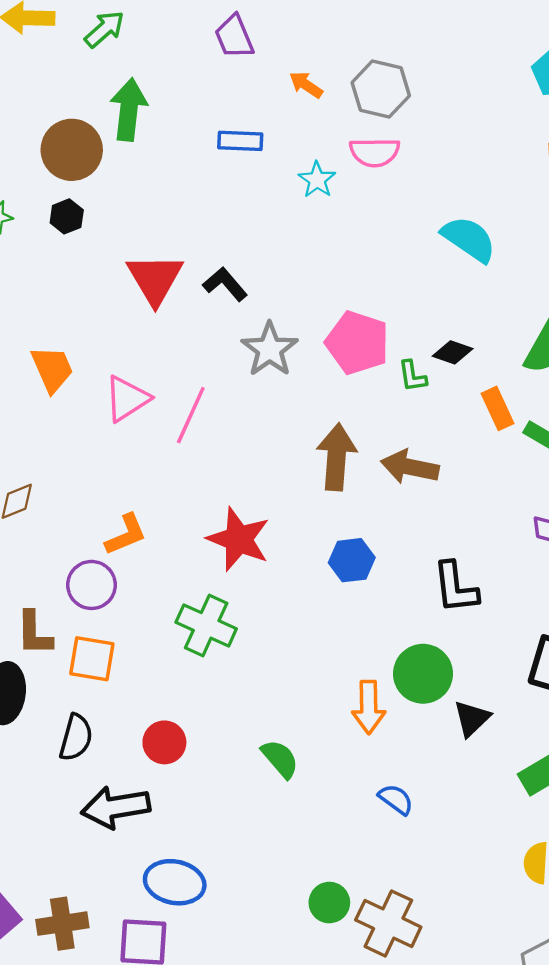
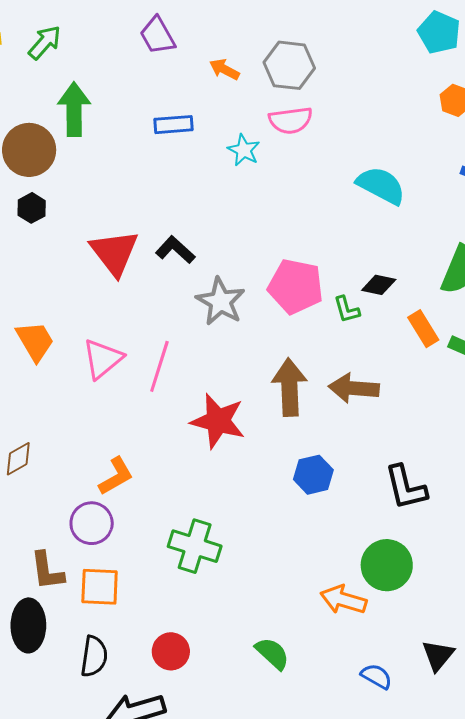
red star: (239, 539) -> (218, 421), moved
orange arrow: (369, 707) -> (343, 600), turned 114
black triangle: (472, 718) -> (438, 655), moved

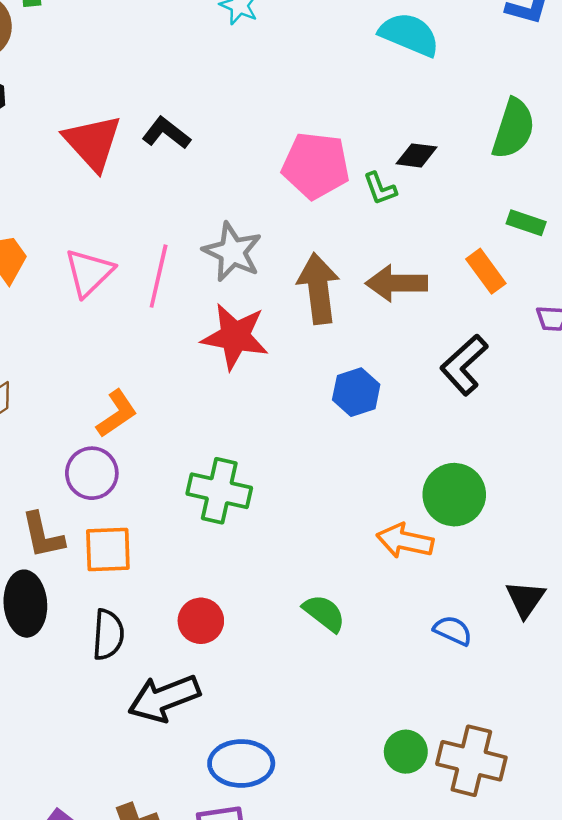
gray star: (221, 301) -> (232, 252), moved
orange rectangle: (423, 329) -> (486, 271), moved
black L-shape: (406, 487) -> (464, 365), moved, turned 66

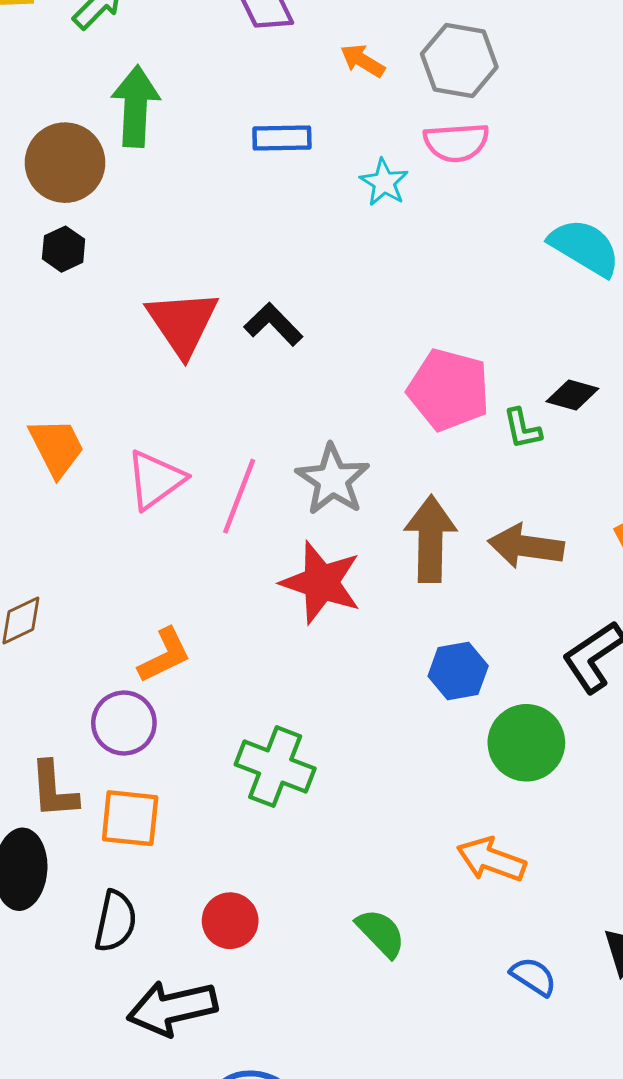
green circle: (454, 495) -> (526, 743), moved

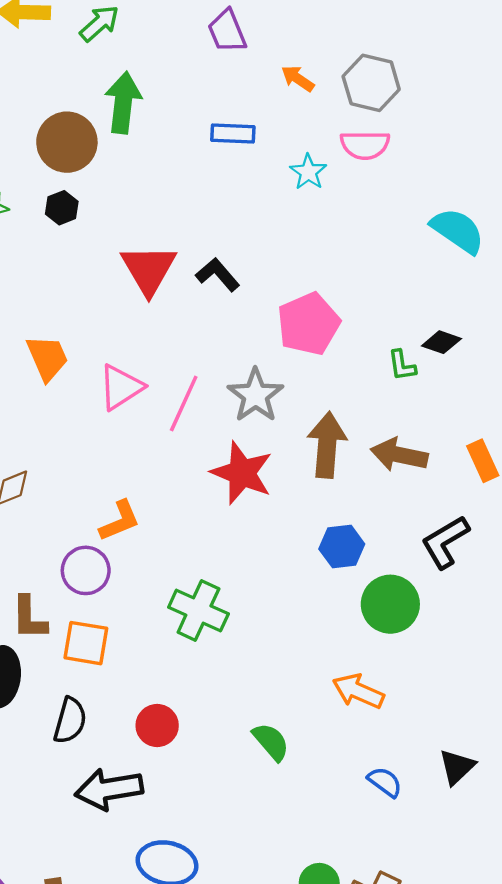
pink pentagon: (449, 390) -> (308, 324), moved, turned 30

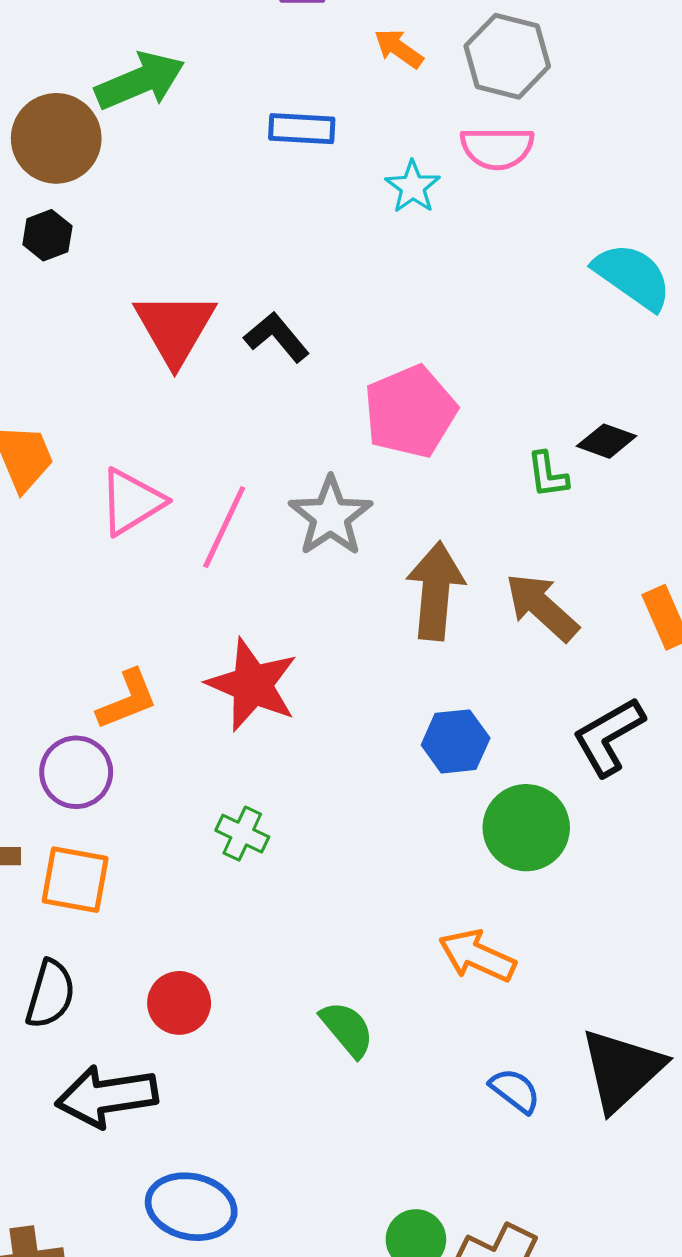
green arrow: (123, 103) -> (140, 81), turned 60
brown arrow: (399, 455) -> (542, 607), turned 30
red star: (242, 473) -> (252, 685), moved
green cross: (198, 611) -> (242, 834), size x0.6
black triangle: (457, 767) -> (622, 1070), size x1.6

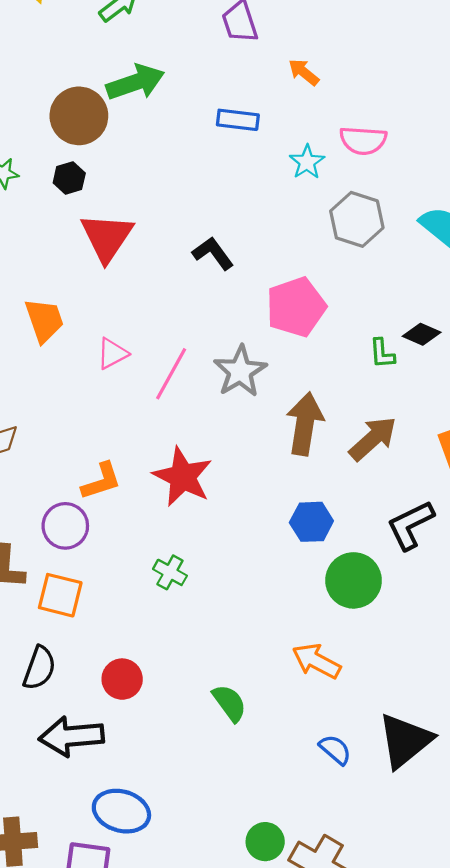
gray hexagon: (507, 56) -> (357, 219), moved
red triangle: (175, 328) -> (107, 237), moved
pink triangle: (132, 502) -> (112, 354), size x0.7
brown arrow: (542, 607) -> (373, 439), turned 92

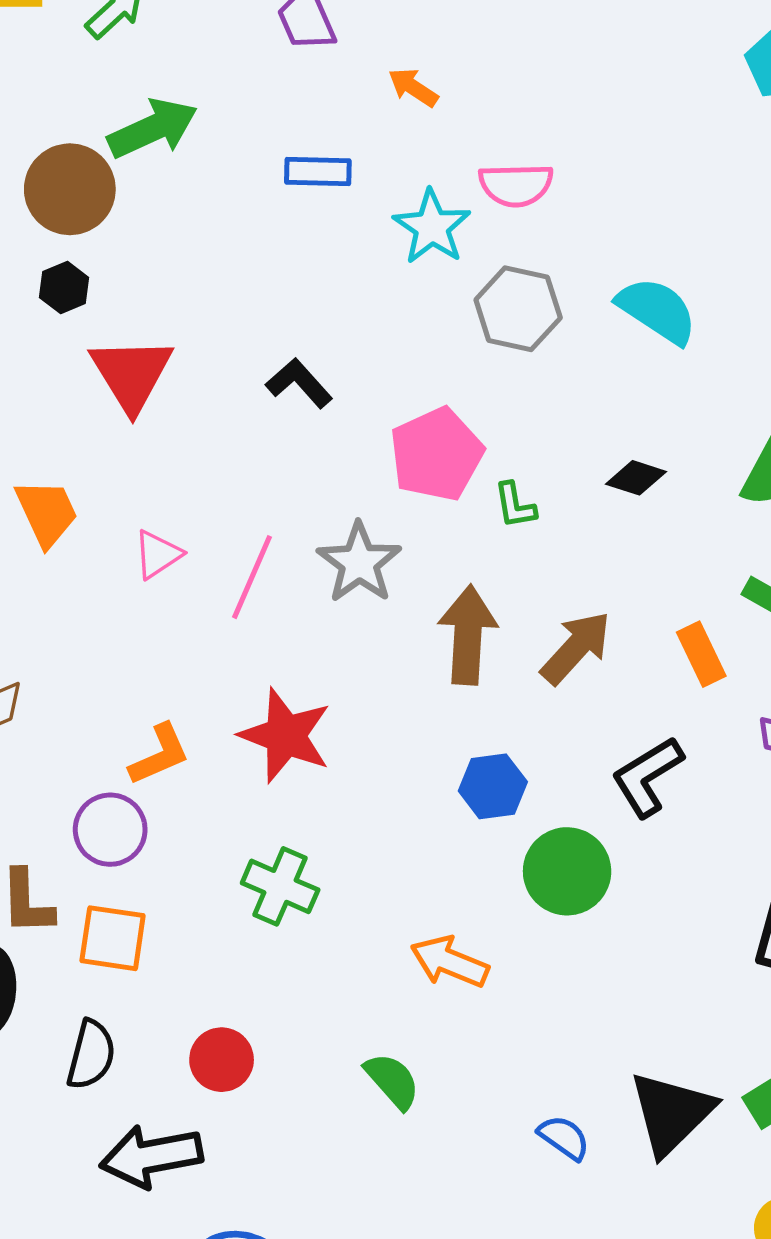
cyan star: (307, 162) -> (432, 227), size x1.4
green L-shape: (382, 353) -> (515, 505), moved
green cross: (170, 572) -> (280, 886), size x1.4
orange arrow: (316, 661) -> (450, 962), moved

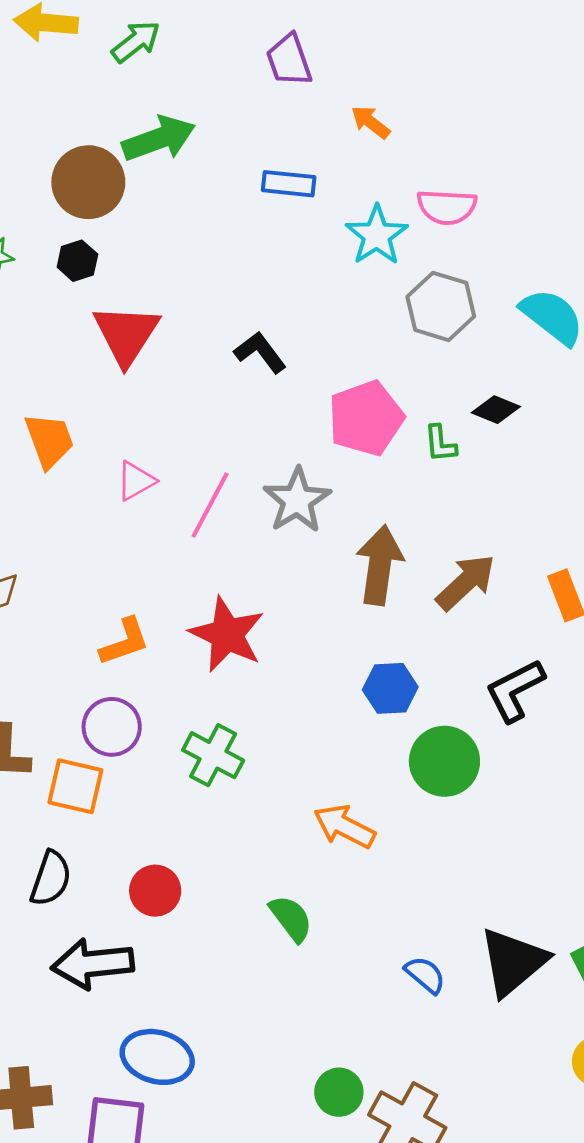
black diamond: (636, 478) -> (496, 410), moved
green L-shape: (515, 505) -> (440, 444), moved
purple circle: (110, 830) -> (112, 727), moved

